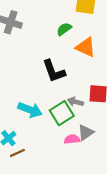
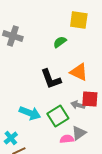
orange triangle: (86, 47) -> (79, 72), moved
gray arrow: (75, 102) -> (78, 105), moved

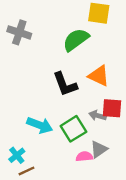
green semicircle: (60, 42) -> (76, 40), size x1.6

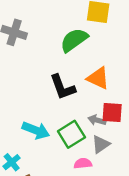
gray triangle: (99, 149) -> (101, 144), moved

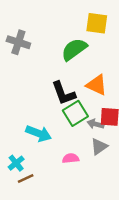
green square: (71, 134) -> (75, 113), moved
pink semicircle: (83, 163) -> (71, 158), moved

